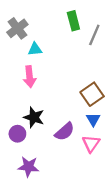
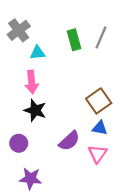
green rectangle: (73, 21) -> (74, 40), moved
black star: (34, 117) -> (35, 110), moved
blue triangle: (93, 119) -> (100, 128), turned -48

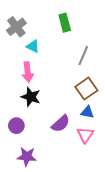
gray line: (101, 37) -> (83, 56), moved
green rectangle: (74, 40) -> (65, 23), moved
cyan triangle: (38, 53) -> (33, 46), turned 32

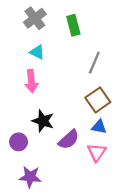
gray cross: (16, 27) -> (35, 18), moved
black star: (31, 97) -> (43, 121), moved

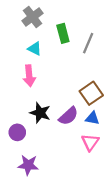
green rectangle: (73, 25) -> (63, 33), moved
gray line: (94, 63) -> (88, 43), moved
purple semicircle: (69, 140) -> (68, 116), moved

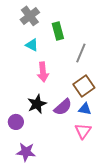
gray line: (88, 43) -> (81, 53), moved
pink arrow: (29, 76) -> (43, 72), moved
black star: (40, 113) -> (37, 104), turned 30

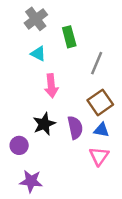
purple semicircle: (63, 107) -> (75, 128), turned -60

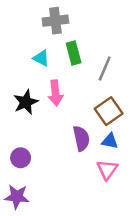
gray cross: (36, 19) -> (55, 21), moved, turned 30
green rectangle: (69, 37) -> (74, 53), moved
black star: (44, 124) -> (26, 102), moved
purple star: (31, 181) -> (17, 197), moved

